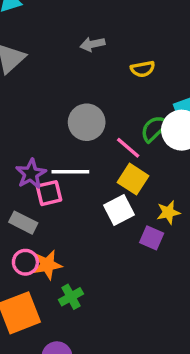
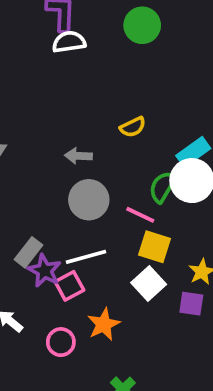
gray arrow: (93, 44) -> (78, 156), moved, turned 30
gray rectangle: (23, 223) -> (29, 252), moved, turned -64
pink circle: (25, 262) -> (61, 342), moved
orange star: (47, 265) -> (104, 324), moved

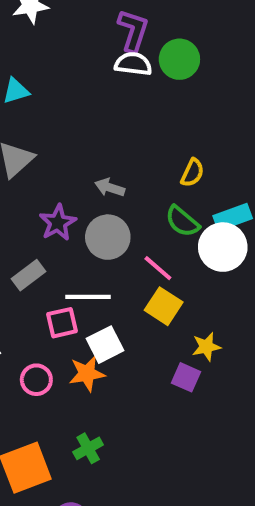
green circle: (142, 25) -> (179, 59), moved
yellow semicircle: (133, 127) -> (192, 173), moved, turned -55
green semicircle: (163, 187) -> (182, 221), moved, turned -96
purple star: (45, 271) -> (58, 223), moved
white square: (149, 284) -> (105, 345), moved

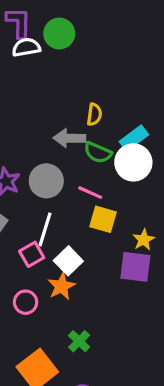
gray arrow: (110, 188) -> (69, 138), moved, size x1.4
white line: (88, 297) -> (45, 229), turned -56
purple square: (186, 377) -> (135, 267), size x1.5

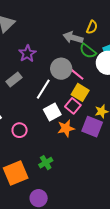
gray circle: (46, 181) -> (61, 69), moved
pink square: (32, 254) -> (73, 106), moved, turned -35
orange star: (61, 286) -> (66, 128), moved

